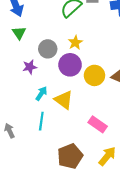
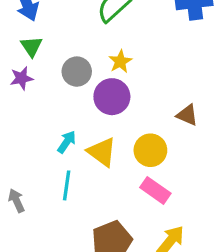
purple star: (30, 67) -> (21, 78), moved
yellow circle: (94, 75) -> (150, 150), moved

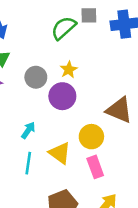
brown triangle: (187, 115) -> (119, 110), size x1.6
yellow triangle: (102, 152) -> (60, 153), moved
pink rectangle: (155, 190) -> (95, 167), turned 35

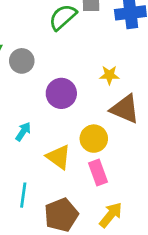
yellow star: (69, 70) -> (109, 75), moved, turned 30
gray circle: (36, 77) -> (22, 61), moved
cyan line: (28, 163) -> (23, 195), moved

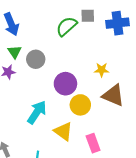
cyan arrow: (23, 132) -> (37, 112), size x1.6
yellow circle: (94, 139) -> (80, 105), moved

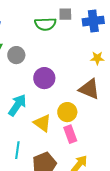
green semicircle: (67, 26) -> (45, 24), turned -140
yellow star: (102, 70) -> (97, 58), moved
yellow circle: (80, 105) -> (67, 112), moved

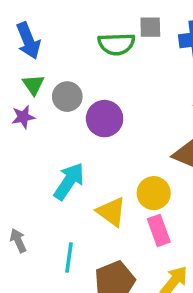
purple circle: (44, 78) -> (105, 119), moved

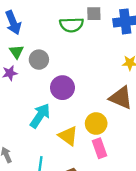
purple circle: (105, 119) -> (62, 88), moved

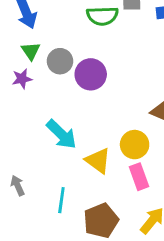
purple circle: (62, 88) -> (91, 74), moved
cyan arrow: (40, 116) -> (61, 134), turned 100

